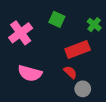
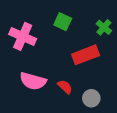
pink cross: (21, 33) -> (23, 36), turned -30
red semicircle: (70, 72) -> (65, 87), moved

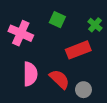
pink semicircle: (33, 81) -> (30, 74), turned -105
red semicircle: (65, 87) -> (59, 79), size x1.5

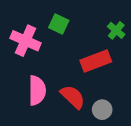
green square: (57, 20) -> (59, 24), moved

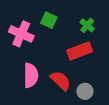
green cross: (116, 30) -> (87, 25), moved

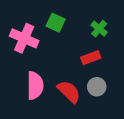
red rectangle: (80, 51) -> (91, 58), size x0.7
gray circle: (85, 91) -> (97, 87), moved

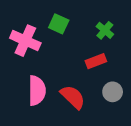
gray circle: (97, 87) -> (113, 92), moved

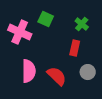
red rectangle: (96, 61) -> (75, 48), turned -56

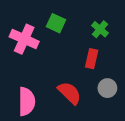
pink semicircle: (29, 71) -> (27, 102), moved

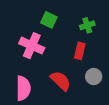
green cross: (100, 29) -> (87, 25), turned 32
pink cross: (24, 39) -> (32, 46), moved

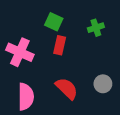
pink cross: (32, 46) -> (20, 52), moved
red rectangle: (80, 51) -> (60, 45), moved

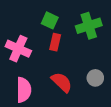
green cross: (96, 28) -> (89, 26), size x1.6

